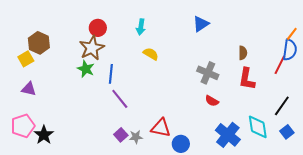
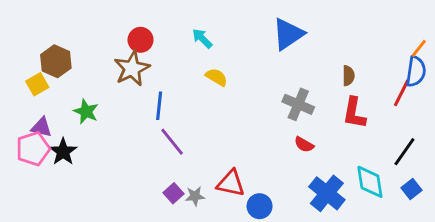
blue triangle: (201, 24) -> (288, 34), size x1.4
cyan arrow: (141, 27) -> (202, 38), turned 126
green star: (86, 69) -> (86, 112), moved
pink pentagon: (23, 126) -> (33, 149), moved
black star: (44, 135) -> (63, 152), moved

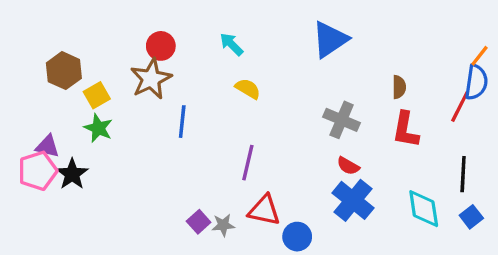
yellow square: (37, 84) -> (97, 95), moved
purple line: (172, 142) -> (248, 163), moved, turned 52
black line: (404, 152) -> (463, 174), turned -32
blue cross: (327, 193) -> (353, 200), moved

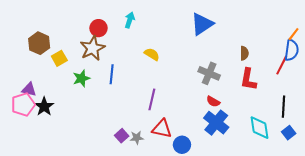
cyan arrow: (231, 44) -> (130, 20), moved, turned 63
green star: (98, 128) -> (81, 78), moved, turned 30

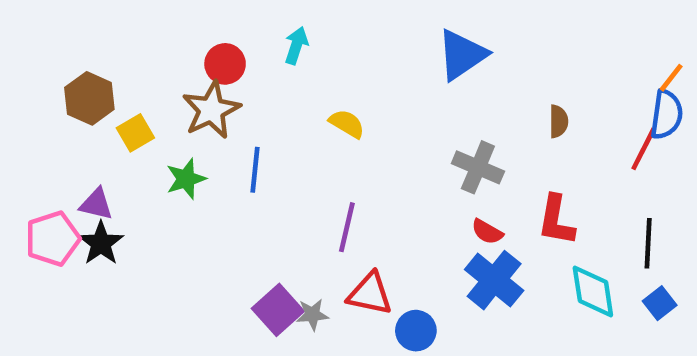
red L-shape: (248, 79) -> (556, 220), moved
purple triangle: (29, 89) -> (96, 204), moved
purple square: (122, 136) -> (278, 310), size x1.5

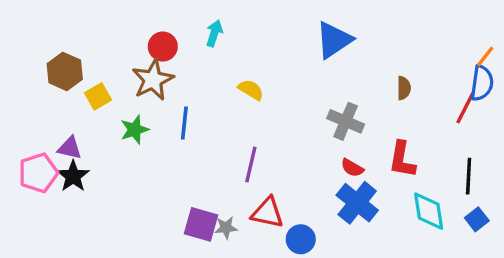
purple square: (278, 310) -> (201, 224), turned -32

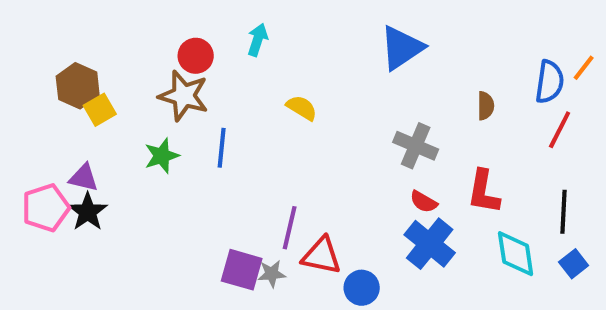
brown star: (153, 80) -> (184, 96), turned -30
blue semicircle: (482, 83) -> (550, 82), moved
yellow square: (98, 96) -> (100, 110), moved
purple line: (251, 165) -> (290, 228), moved

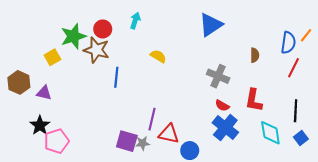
brown hexagon: (78, 86) -> (19, 82), moved
green star: (162, 156) -> (73, 36), moved, size x1.4
pink pentagon: (46, 208) -> (57, 141), moved
black star: (88, 212) -> (40, 125), moved

